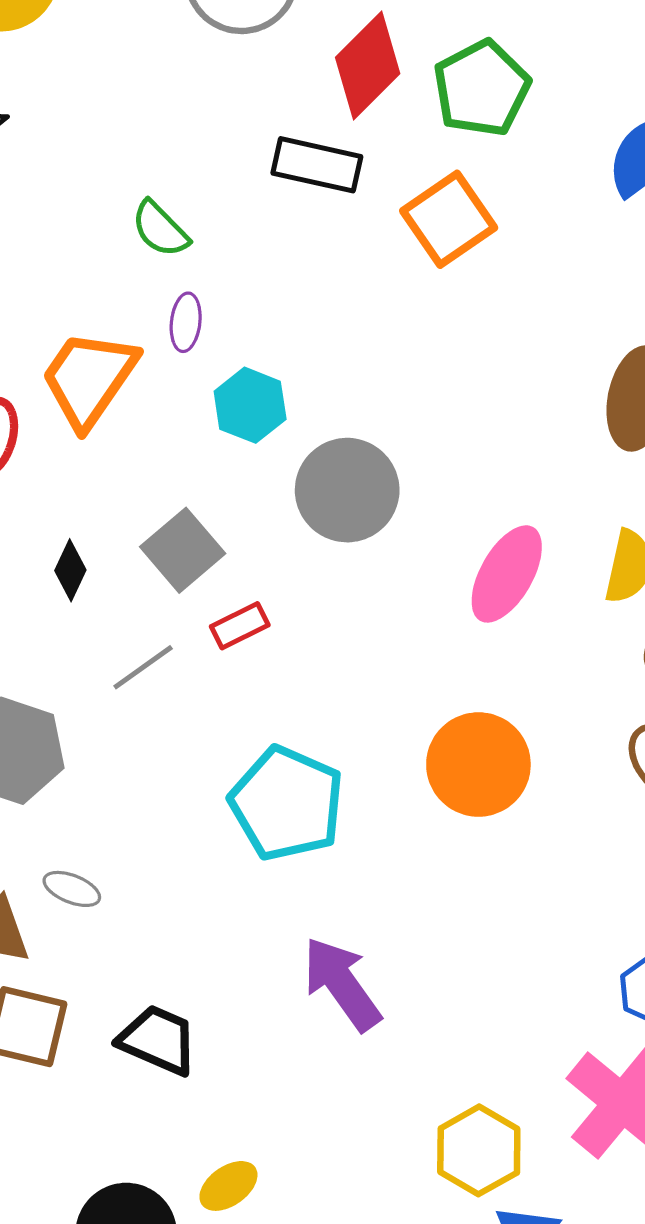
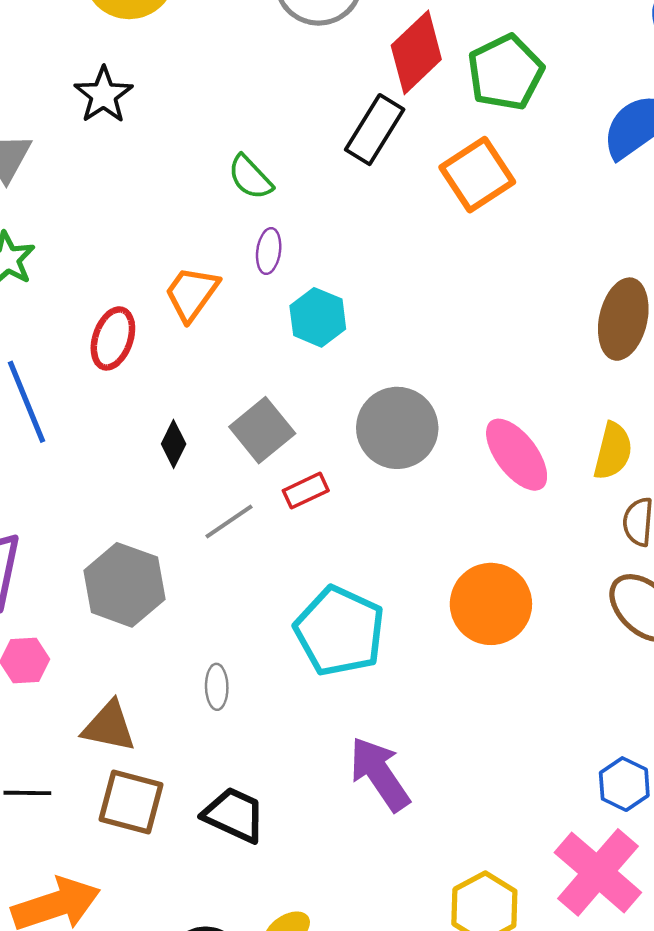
black rectangle: (317, 165) -> (375, 130), turned -72
orange trapezoid: (89, 379) -> (192, 294), size x0.7
gray circle: (347, 490) -> (397, 428), moved
pink ellipse: (507, 574) -> (517, 455), turned -68
gray ellipse: (72, 889) -> (217, 687), moved, turned 66

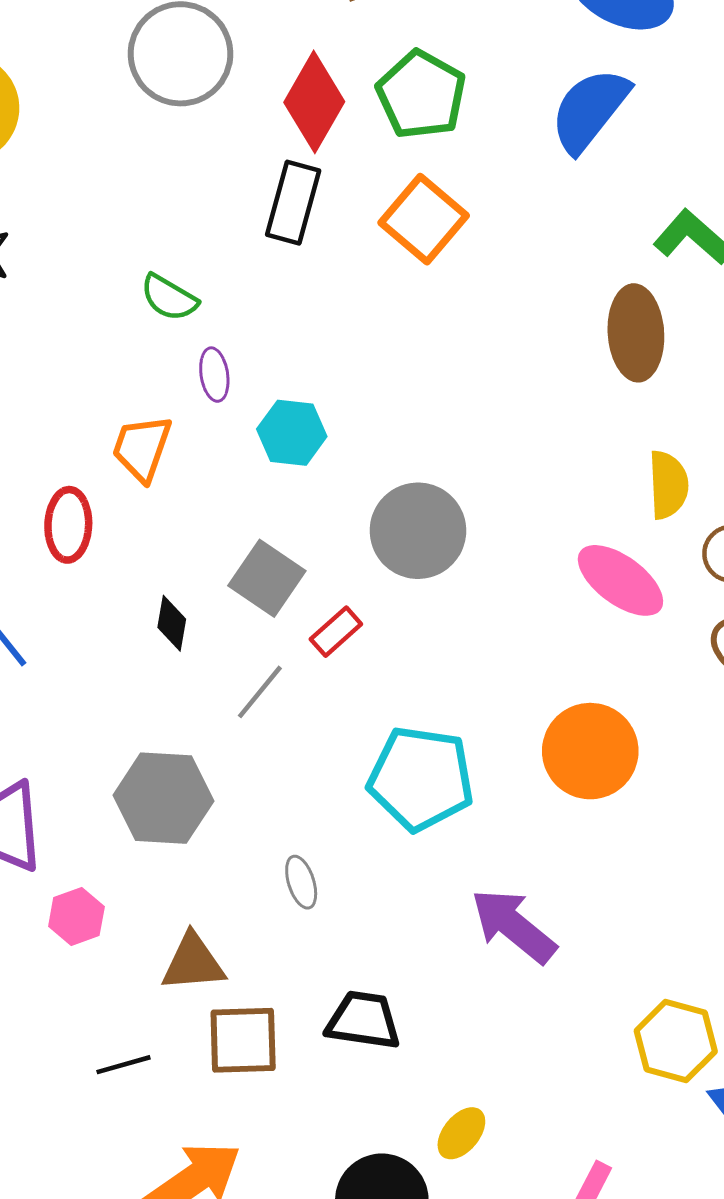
pink ellipse: (517, 455) -> (620, 580), moved
orange circle: (491, 604) -> (590, 751), moved

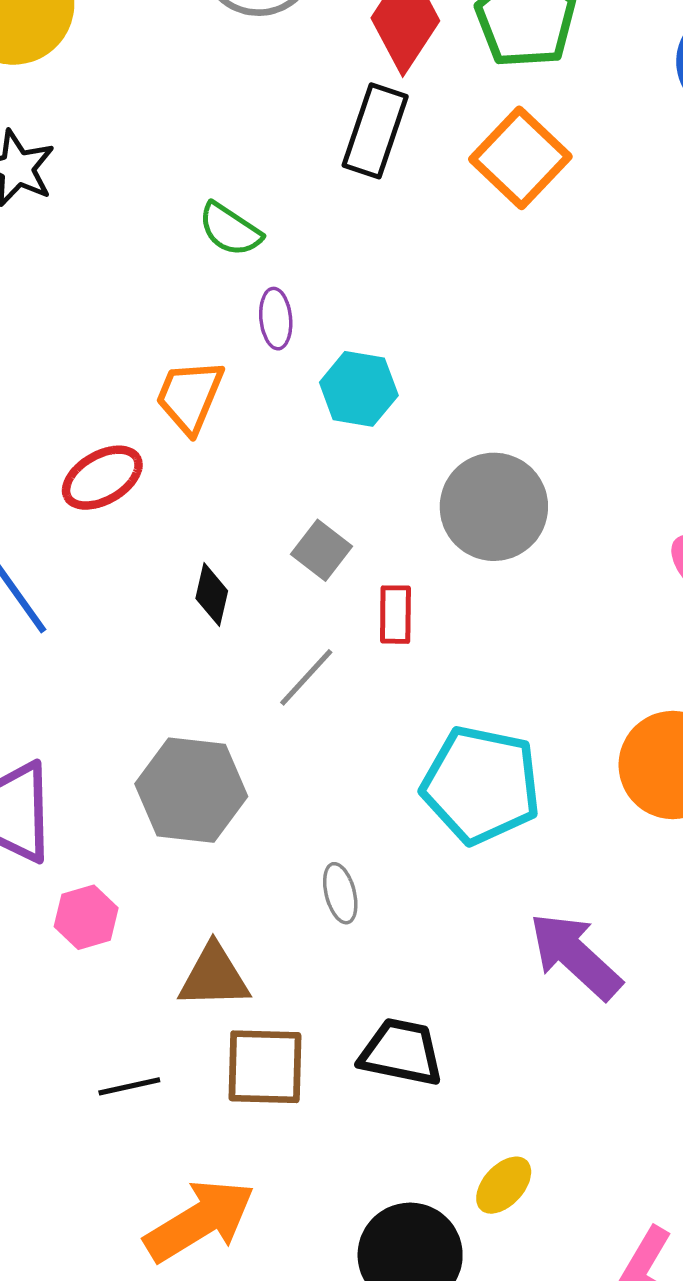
red ellipse: (68, 525) -> (102, 478), turned 54
gray square: (267, 578) -> (321, 550), size x0.7
red rectangle: (336, 632) -> (395, 615), turned -51

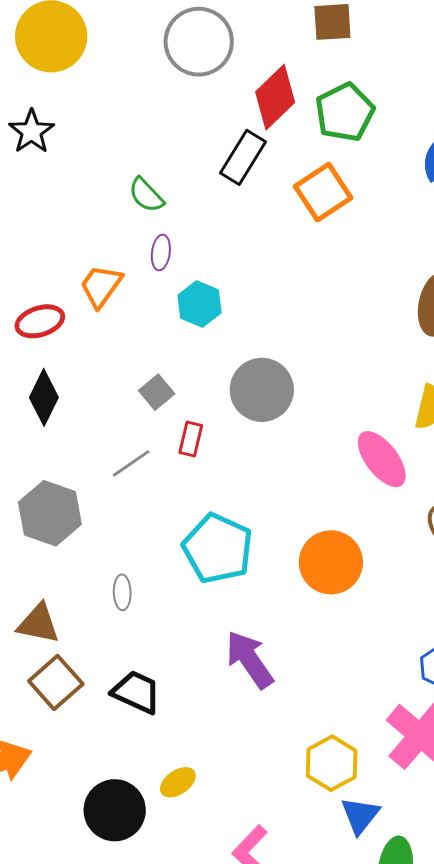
black diamond: (212, 595) -> (44, 397), moved, size x1.5
brown square: (265, 1067) -> (56, 682), turned 34

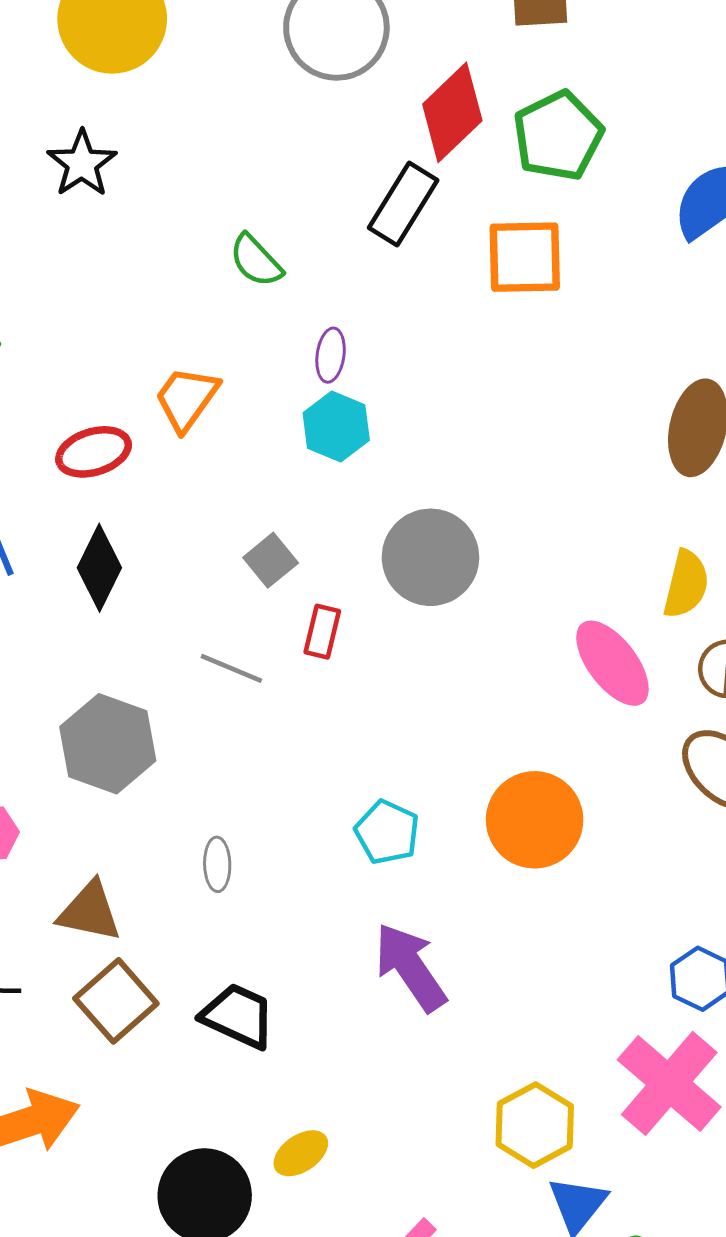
orange square: (323, 192) -> (525, 257), turned 32
purple ellipse: (161, 253) -> (331, 355), moved
gray line: (131, 463) -> (231, 668), turned 57
cyan pentagon: (218, 548) -> (387, 832), moved, size x0.6

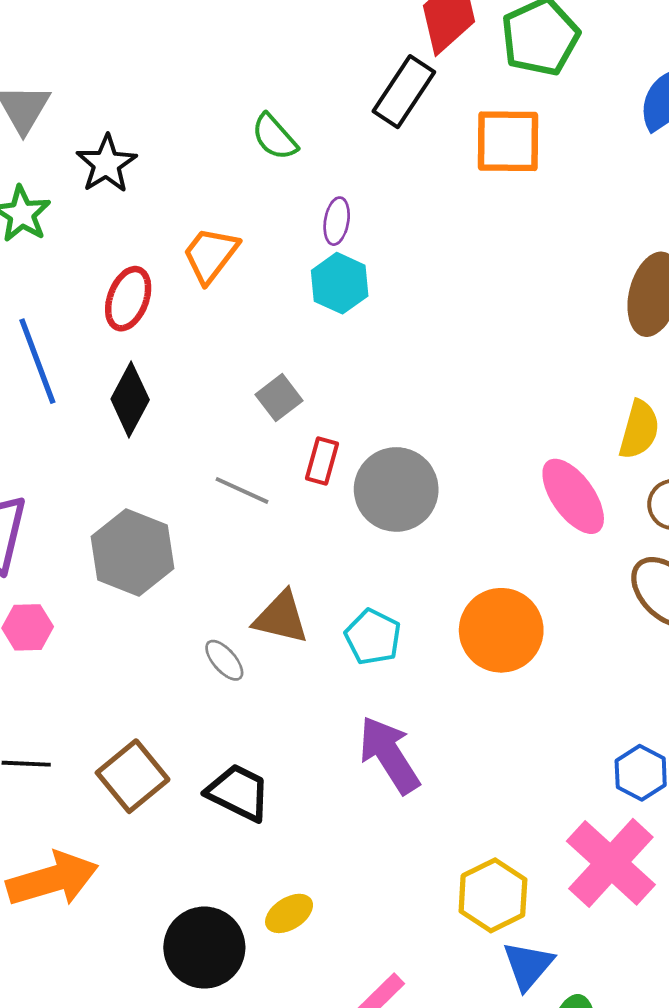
black star: (82, 164) -> (107, 164), moved
red ellipse: (94, 452) -> (128, 299), turned -54
gray circle: (430, 557) -> (396, 489), moved
gray ellipse: (217, 864) -> (224, 660), turned -42
brown triangle: (90, 912) -> (281, 618), moved

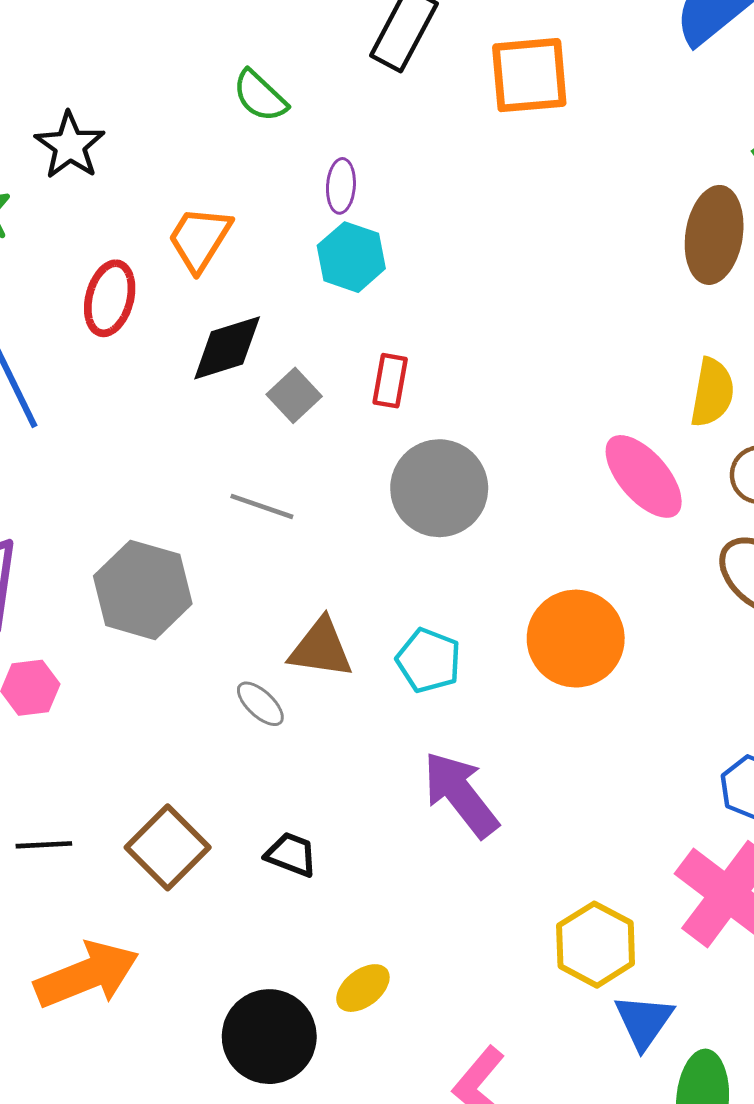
black diamond: (130, 399) -> (227, 348), moved, turned 50
red rectangle: (322, 461) -> (390, 381), moved
black trapezoid: (238, 793) -> (291, 854), size x0.7

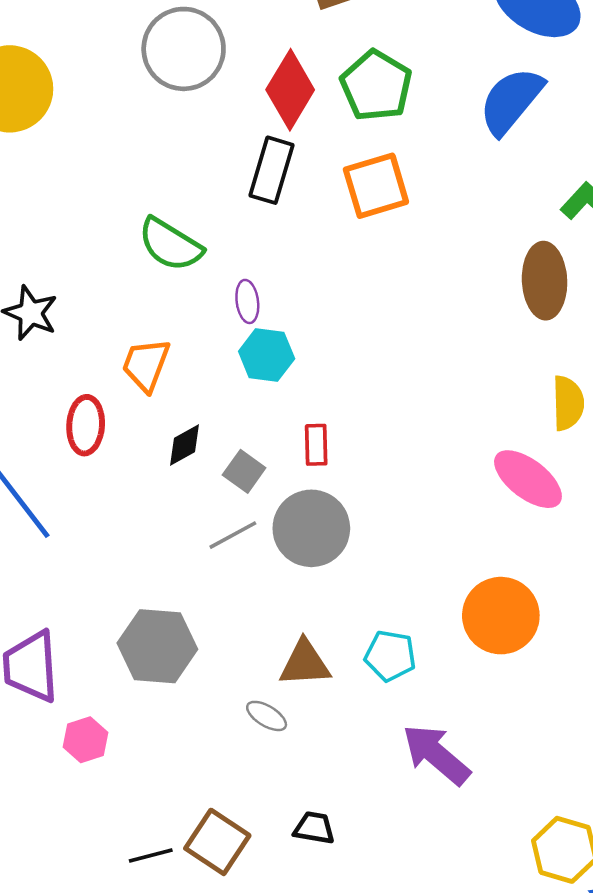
green semicircle: (260, 96) -> (170, 245), size x1.4
black diamond: (227, 348) -> (185, 445), size x0.7
gray circle: (439, 488) -> (311, 528), moved
gray line: (262, 506) -> (233, 535), moved, turned -36
black line: (44, 845) -> (151, 856), moved

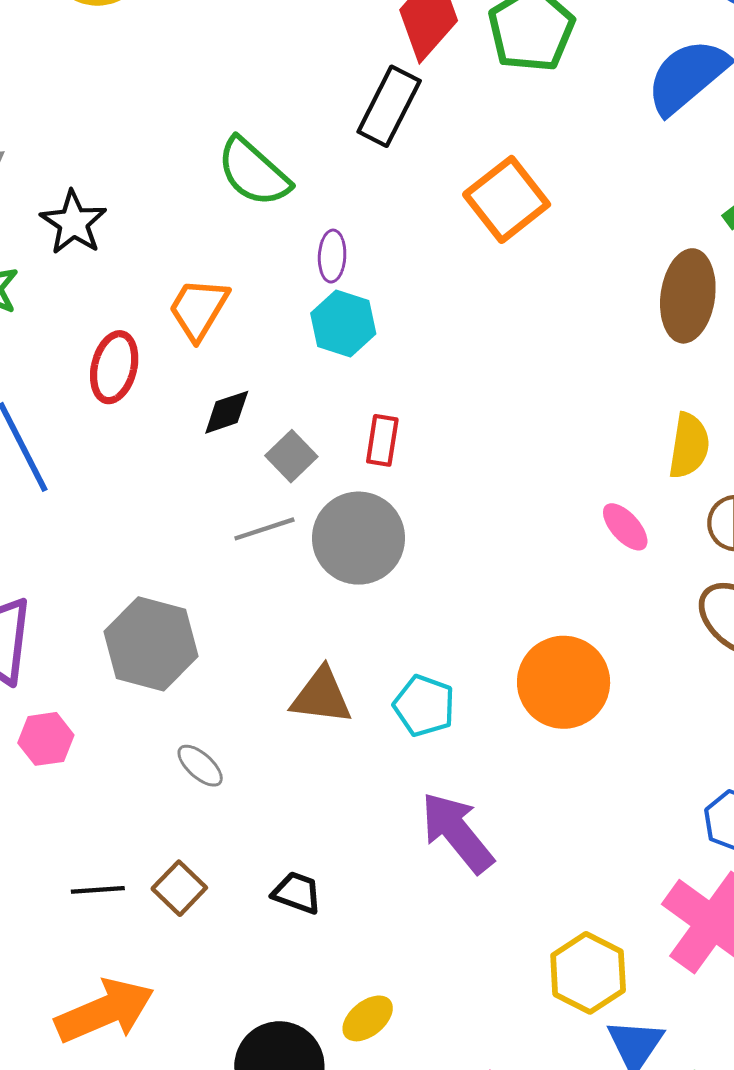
orange square: (376, 186) -> (507, 199), moved, turned -32
pink ellipse: (528, 479) -> (625, 527), size x0.6
gray ellipse: (267, 716) -> (200, 766), moved
brown square: (217, 842) -> (179, 888), size x0.7

